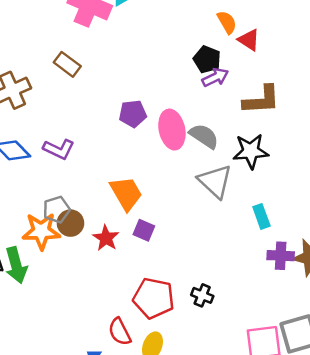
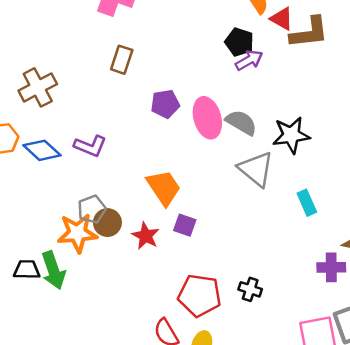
brown rectangle: (67, 64) -> (122, 60), moved, turned 75
brown L-shape: (261, 100) -> (309, 33), moved
purple cross: (281, 256) -> (331, 267), moved

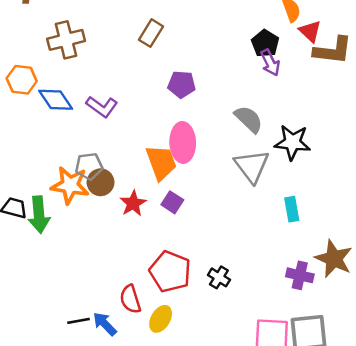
purple arrow: (249, 60) -> (270, 63), turned 80
pink ellipse: (207, 118) -> (183, 142), moved

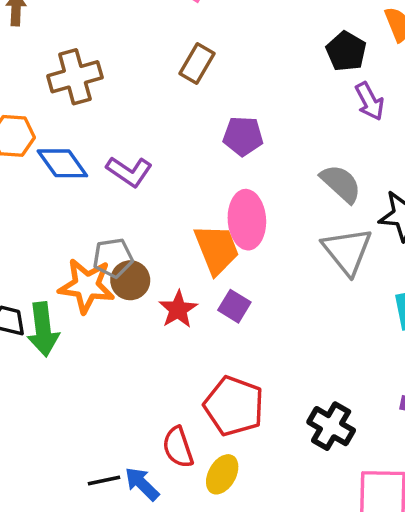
black pentagon: (265, 43) -> (346, 51), moved
black cross: (219, 277) -> (331, 426), moved, size x1.4

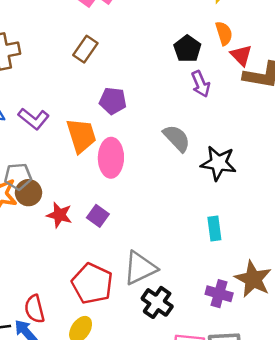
orange trapezoid: (217, 249) -> (81, 136), moved
gray triangle: (347, 251) -> (140, 268), moved, turned 39
red star: (178, 309) -> (59, 215), turned -30
red semicircle: (178, 447) -> (35, 309), moved

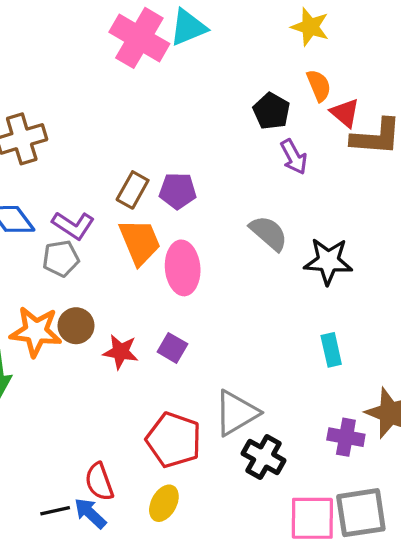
brown rectangle: (85, 49) -> (133, 190), moved
gray pentagon: (18, 176) -> (61, 258), moved

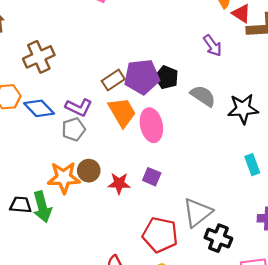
black pentagon: (271, 111) -> (167, 77), moved
brown rectangle: (133, 190) -> (113, 80), turned 35
purple pentagon: (178, 191) -> (142, 77), size x1.5

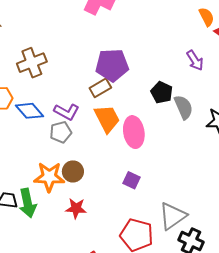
purple pentagon: (142, 77) -> (112, 65), moved
black pentagon: (167, 77) -> (162, 92), moved
gray semicircle: (203, 96) -> (184, 107), turned 30
red star: (119, 183) -> (76, 208), moved

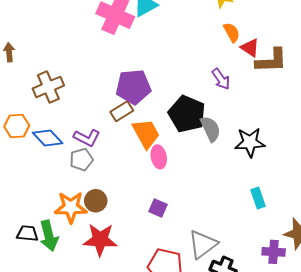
black pentagon: (162, 92) -> (187, 114), size x1.6
orange trapezoid: (107, 119) -> (146, 134), moved
pink ellipse: (134, 132) -> (159, 157), size x0.7
red star: (76, 208) -> (100, 240), size x1.5

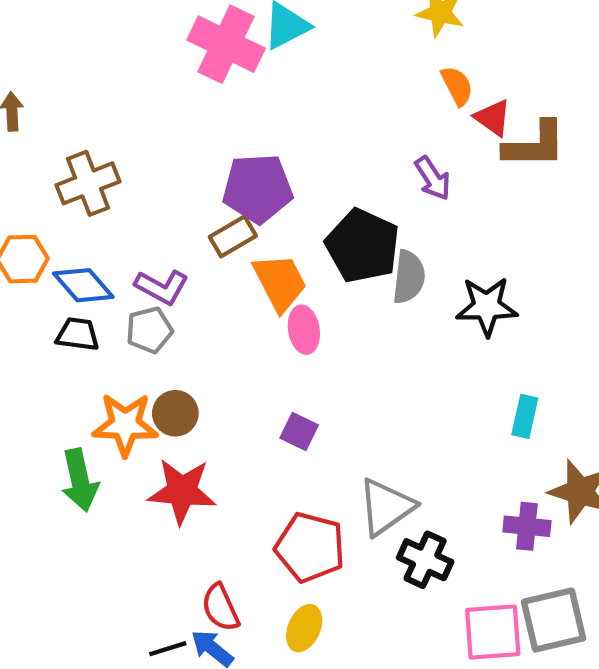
gray semicircle: (210, 129) -> (409, 277), turned 30
cyan rectangle: (258, 198) -> (525, 416), moved, turned 30
black trapezoid: (27, 233) -> (78, 334), moved

